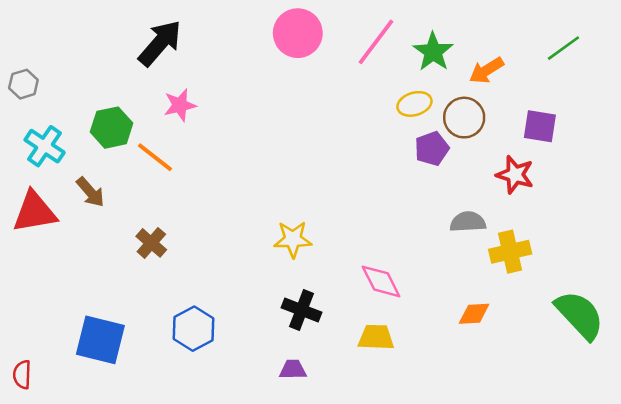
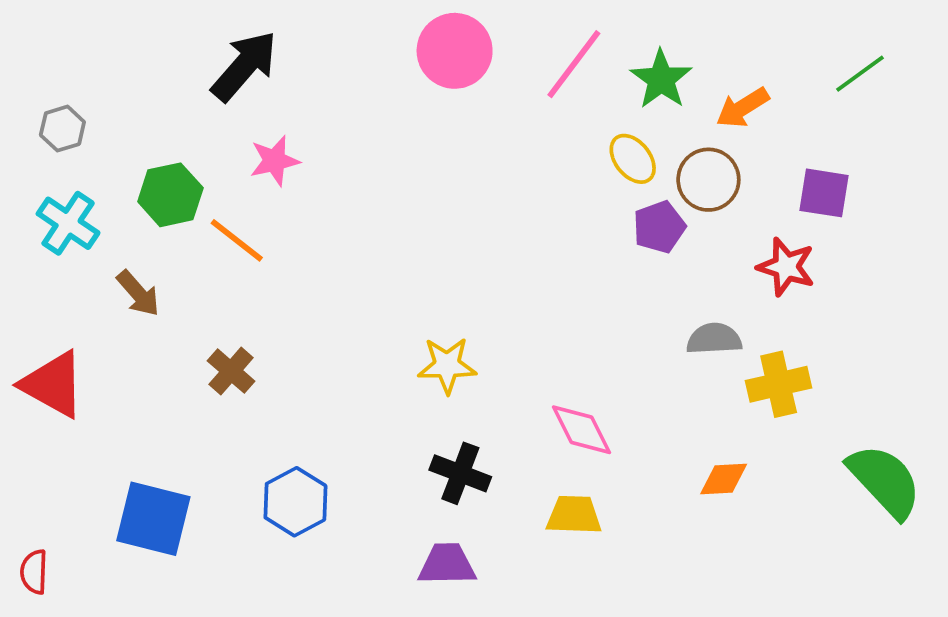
gray hexagon: (23, 84) -> (62, 129), moved
yellow ellipse: (414, 104) -> (633, 159), turned 68
red triangle: (35, 212) -> (53, 384), moved, turned 39
purple trapezoid: (293, 370) -> (447, 564), size x1.4

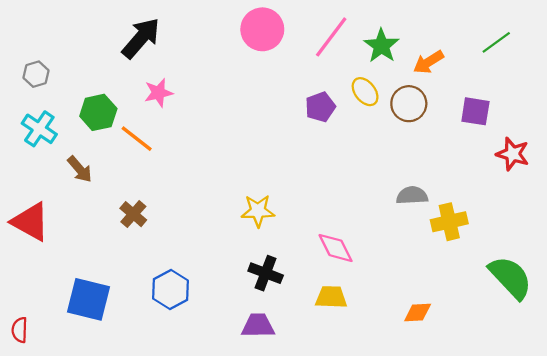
purple pentagon: (659, 227) -> (320, 107), moved
red star: (786, 267) -> (513, 154), moved
orange diamond: (724, 479) -> (418, 312), moved

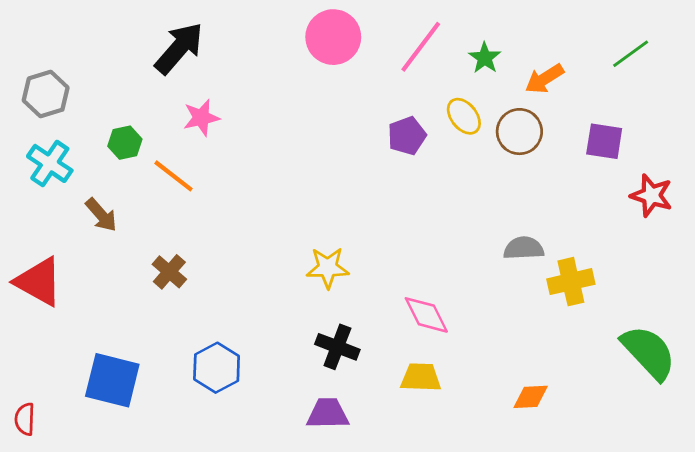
green star: (381, 46) -> (485, 58), size x0.7
gray hexagon: (36, 74) -> (46, 94), size x1.4
green hexagon: (98, 112) -> (125, 143), size x0.7

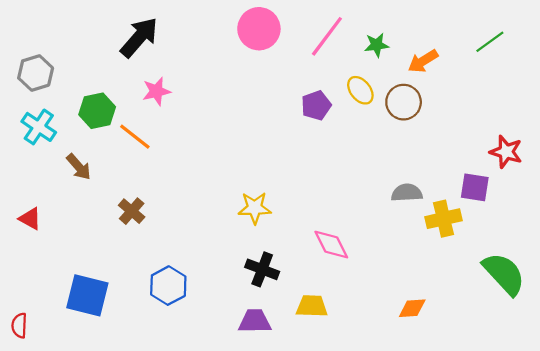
green star: (485, 58) -> (377, 45), turned 30
purple square: (604, 141) -> (475, 187), moved
green hexagon: (125, 143) -> (97, 111), size x1.4
red triangle: (39, 282) -> (30, 219), size x0.6
yellow trapezoid: (421, 377) -> (312, 306), moved

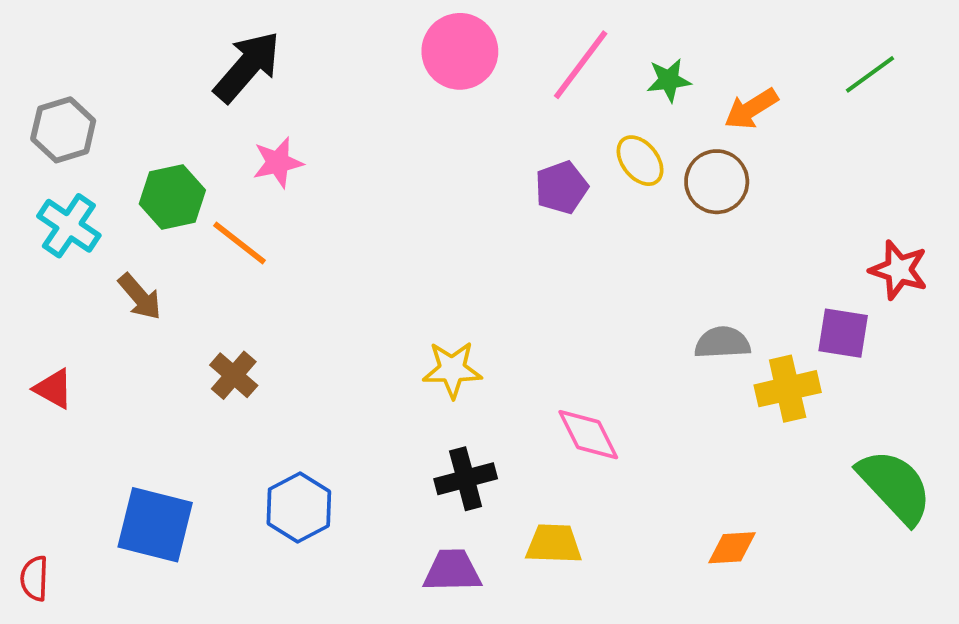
black cross: (262, 269) -> (466, 479), turned -36

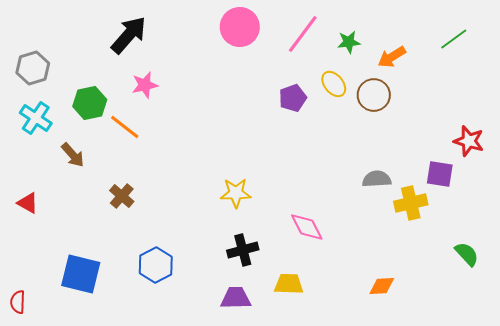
green semicircle: (895, 486) -> (467, 254), size x0.6

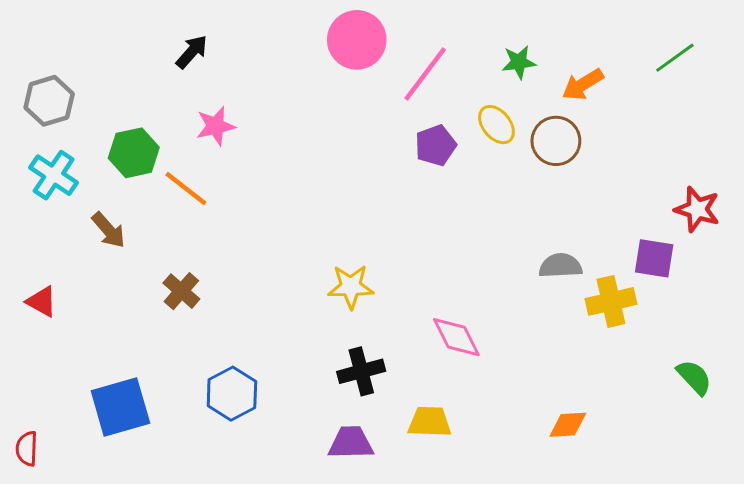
pink line: (303, 34) -> (425, 74), moved
black arrow: (129, 35) -> (192, 52), size x0.6
blue square: (81, 274) -> (120, 407), turned -30

